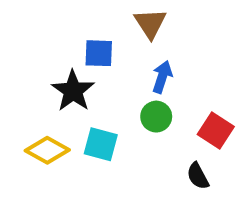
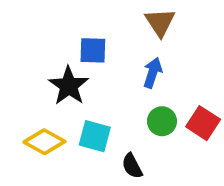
brown triangle: (150, 23) -> (160, 22), moved
green circle: (156, 117) -> (162, 121), moved
black semicircle: (198, 176) -> (132, 166), moved

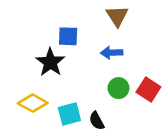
blue arrow: (153, 73) -> (112, 53), turned -110
cyan square: (95, 136) -> (69, 114), moved, turned -30

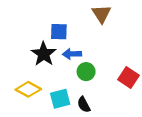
blue arrow: (112, 53) -> (72, 54), moved
green circle: (118, 88) -> (86, 72), moved

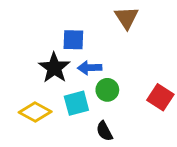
cyan square: (60, 99) -> (76, 103), moved

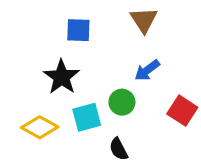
blue square: (73, 40) -> (78, 30), moved
blue arrow: (90, 68) -> (147, 70), moved, turned -35

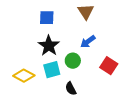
black star: (62, 77) -> (49, 46), moved

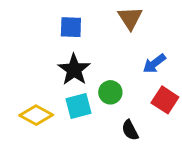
blue arrow: (88, 42) -> (154, 64), moved
black semicircle: (71, 89) -> (130, 130), moved

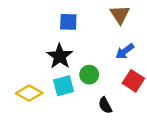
brown triangle: (130, 18) -> (120, 15), moved
blue square: (71, 27) -> (68, 22), moved

